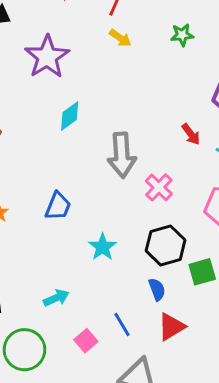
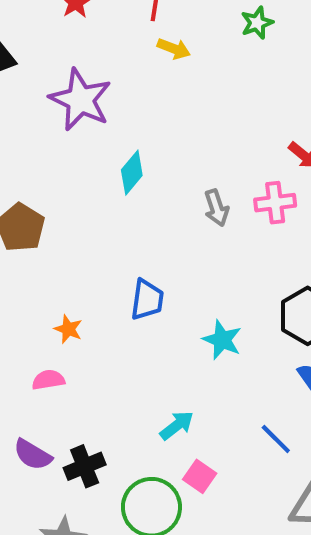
gray arrow: (122, 155) -> (216, 208), size x0.6
pink cross: (159, 187) -> (275, 203), moved, turned -36
pink square: (86, 341) -> (200, 476), moved

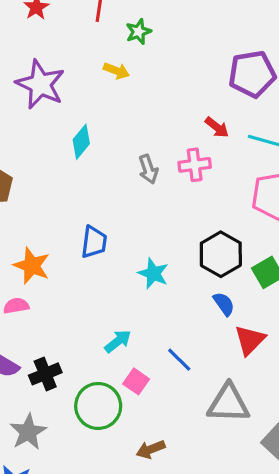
green star: (257, 23) -> (139, 32), moved
yellow arrow: (174, 49) -> (116, 71), moved
orange star: (68, 329) -> (32, 266), size x1.6
blue line: (276, 439) -> (179, 360), moved

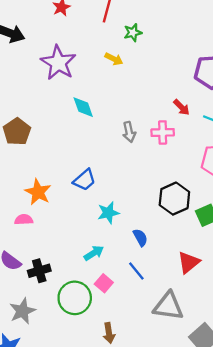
cyan diamond: (81, 142) -> (83, 107), turned -65
blue trapezoid: (94, 242) -> (84, 180), turned 35
cyan star: (153, 273) -> (108, 213), moved, turned 30
blue semicircle: (224, 304) -> (140, 237), moved
brown arrow: (151, 449) -> (109, 333), turned -84

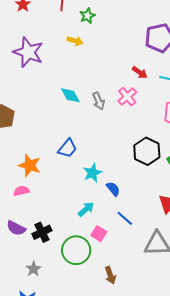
cyan diamond: (83, 107) -> (70, 95), moved
pink cross: (163, 132) -> (127, 97), turned -30
blue semicircle: (140, 237) -> (113, 189), moved
gray star: (22, 311) -> (33, 269), size x0.7

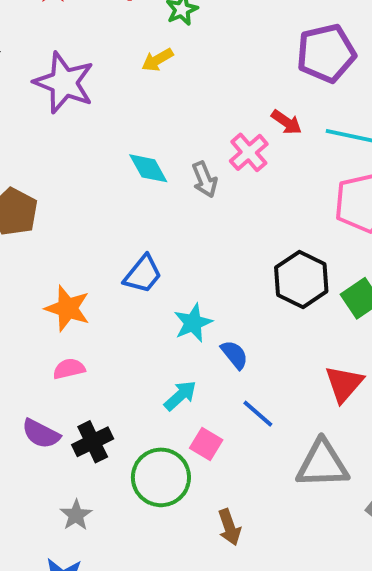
yellow arrow: (75, 41) -> (157, 60), turned 133
pink cross: (127, 97) -> (249, 152), moved
pink semicircle: (21, 191) -> (69, 369), moved

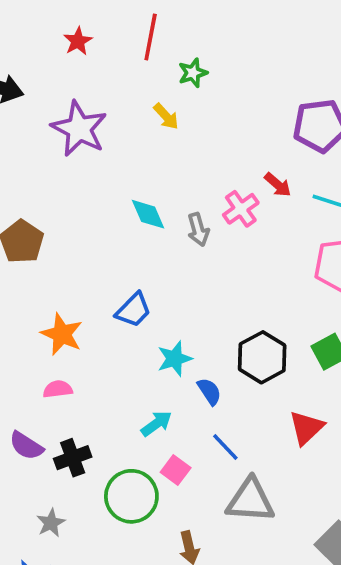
yellow arrow: (157, 60) -> (166, 116), turned -108
black hexagon: (301, 279) -> (262, 357), moved
gray triangle: (322, 464) -> (250, 500), moved

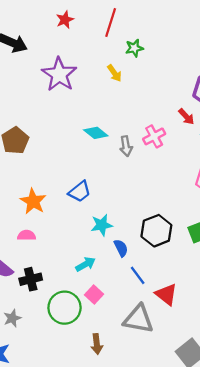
red arrow: (278, 185) -> (186, 117), moved
cyan diamond: (148, 214) -> (96, 133), turned -35
red triangle: (306, 428) -> (166, 294), moved, turned -45
blue line: (225, 447) -> (138, 275), moved

